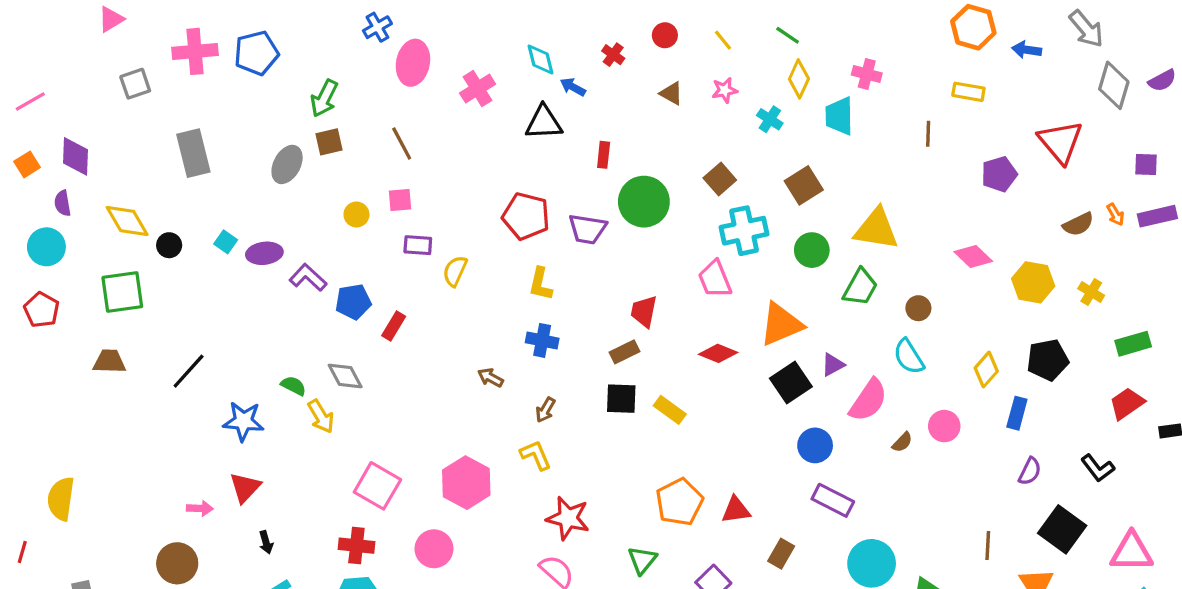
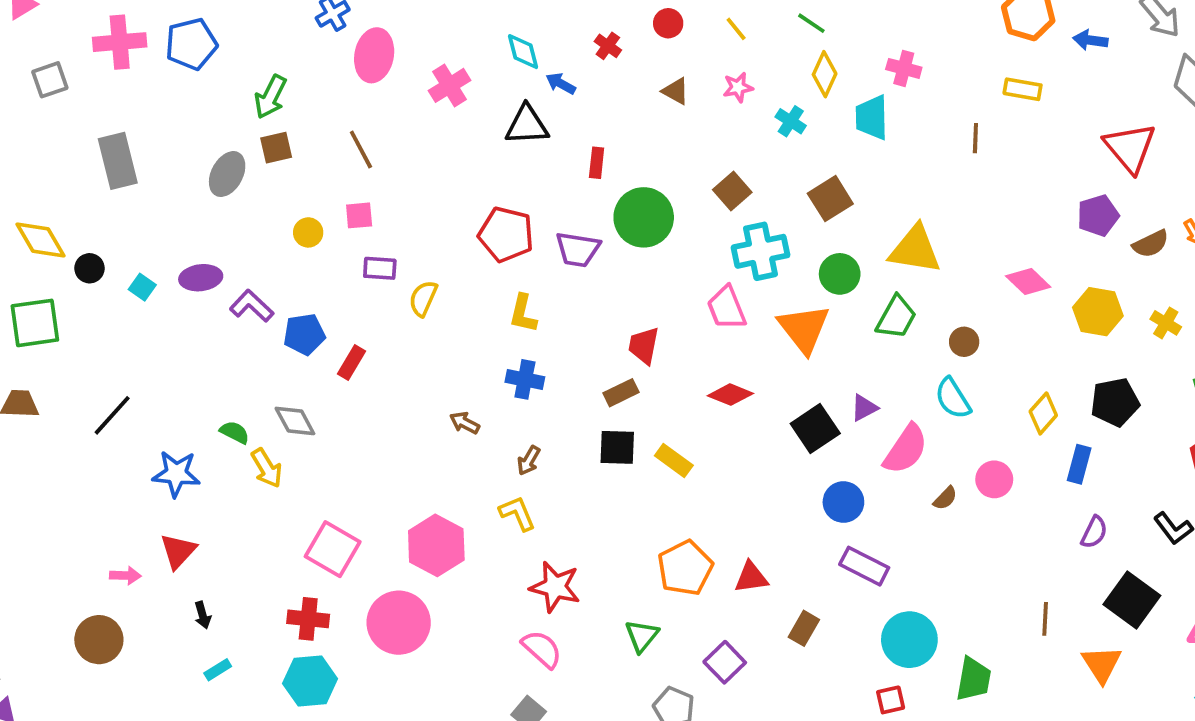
purple pentagon: (999, 174) -> (1098, 215), moved
cyan square: (226, 242) -> (142, 287), moved
orange triangle: (781, 324) -> (804, 329), moved, turned -45
pink circle: (434, 549) -> (399, 623), size x1.4

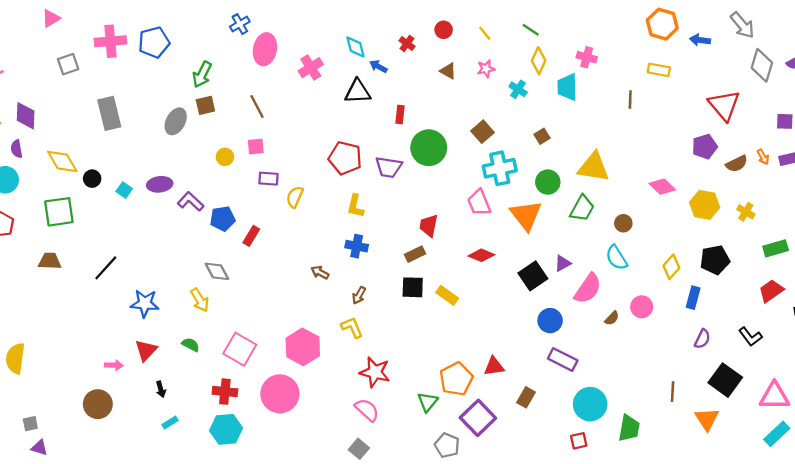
brown square: (830, 199) -> (542, 136), size x0.6
green semicircle: (235, 432) -> (191, 345), moved
orange pentagon: (685, 568) -> (456, 379), moved
purple square: (725, 662) -> (478, 418), size x1.4

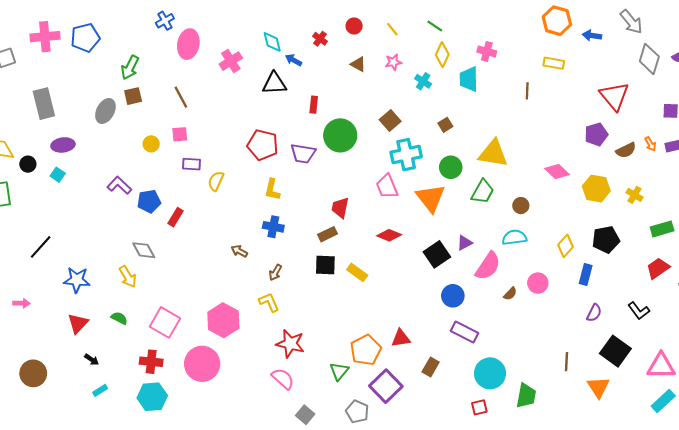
purple ellipse: (160, 184) -> (63, 145), moved
cyan semicircle: (616, 258) -> (514, 237), turned 115
pink arrow: (114, 365) -> (22, 303), moved
black arrow: (161, 389) -> (92, 360), turned -40
gray square: (359, 449) -> (305, 415), moved

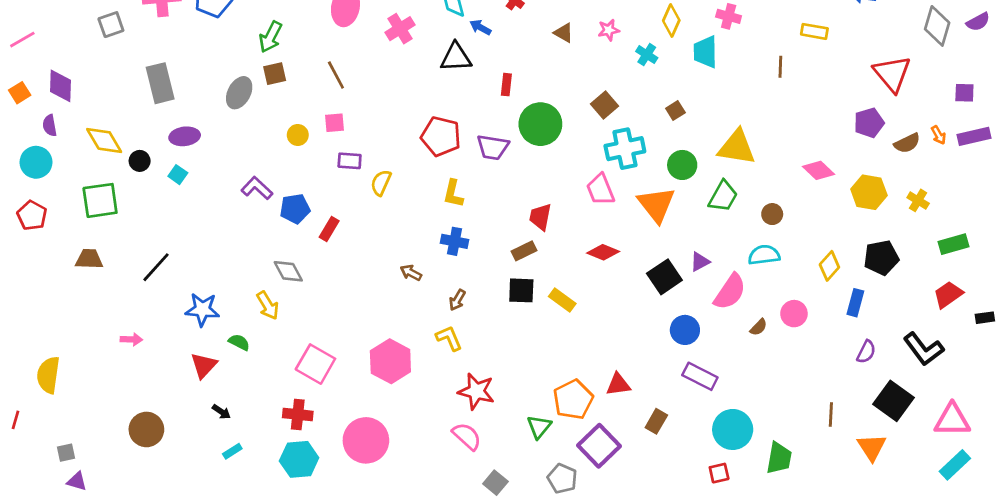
black L-shape: (639, 311) -> (924, 349), size x1.4
green semicircle: (119, 318) -> (239, 342), moved
pink circle: (202, 364) -> (366, 440), moved

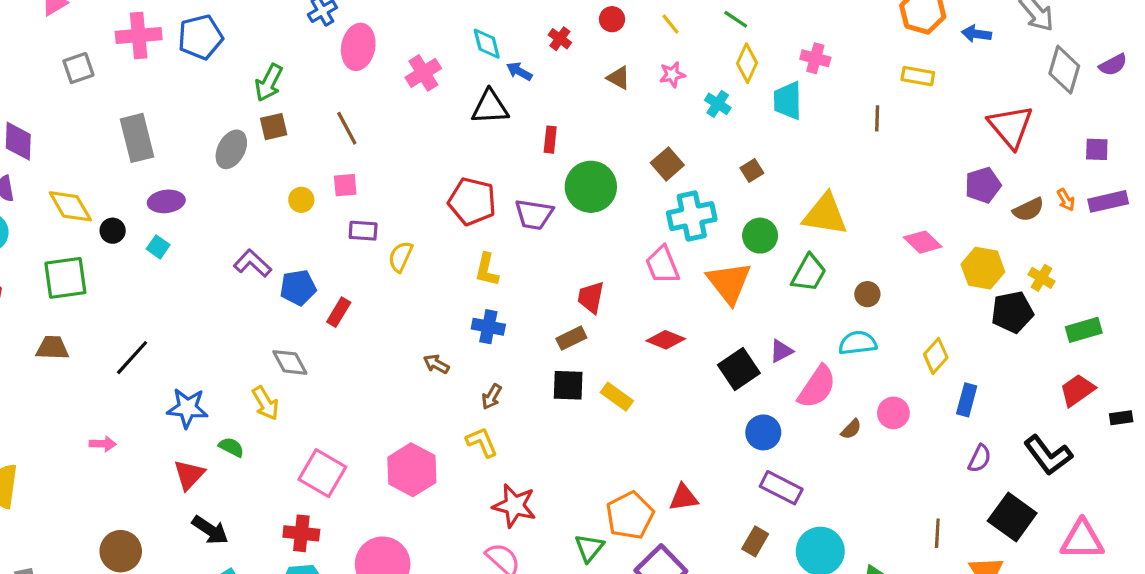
black pentagon: (881, 258) -> (1012, 312), moved
black arrow: (221, 412) -> (210, 530), size x1.6
brown rectangle: (656, 421) -> (755, 541), moved

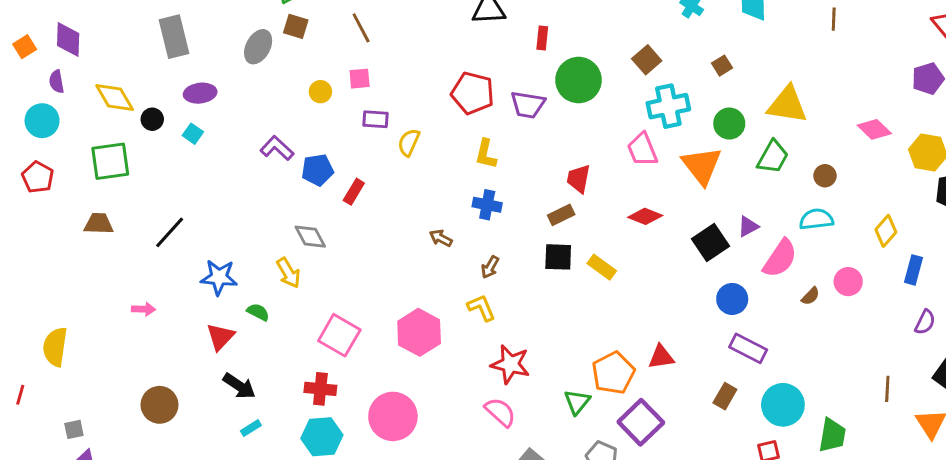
brown square: (274, 127) -> (296, 26), turned 30

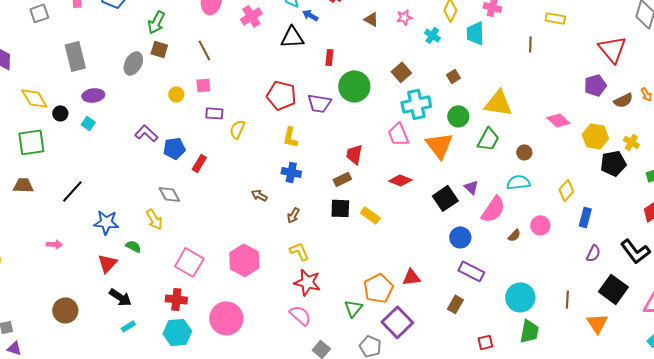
purple triangle: (748, 226) -> (471, 187), turned -49
yellow L-shape: (481, 308) -> (299, 251), moved
cyan circle: (783, 405) -> (520, 297), moved

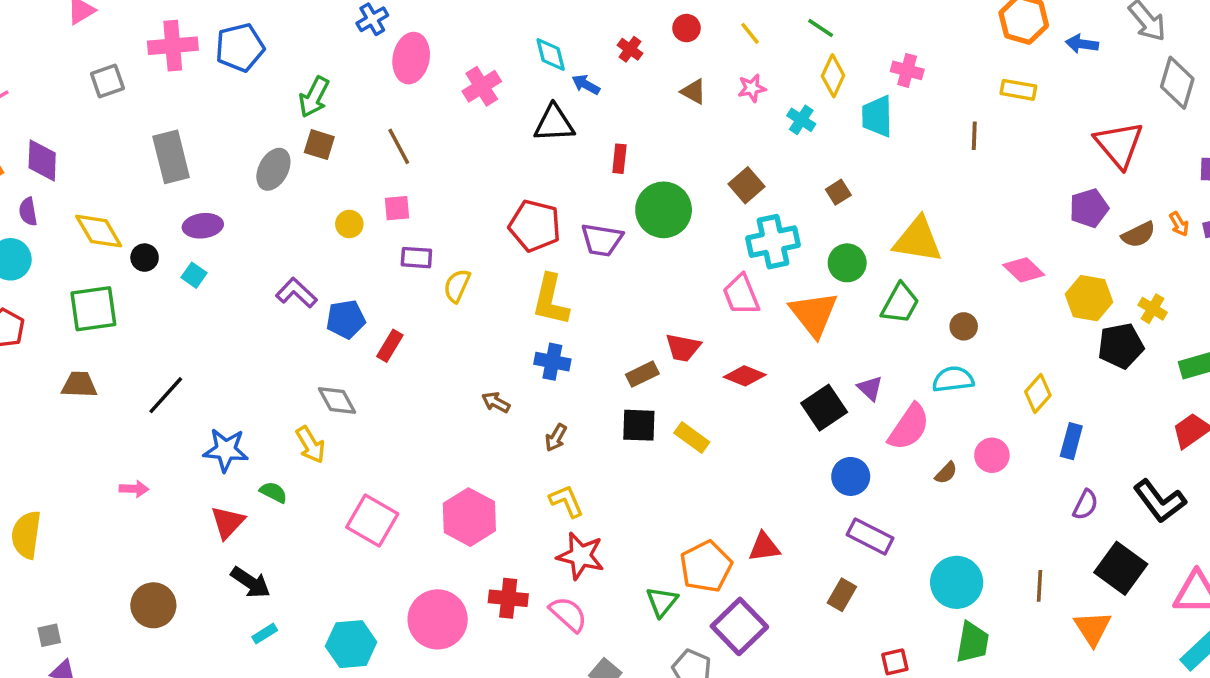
yellow L-shape: (290, 137) -> (551, 300), size x1.4
red trapezoid: (354, 154) -> (683, 348), moved, turned -90
red cross: (176, 299) -> (508, 598), moved

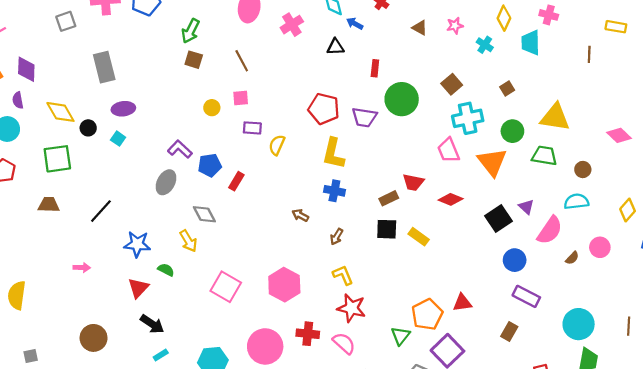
black triangle: (554, 123) -> (335, 47), size x0.7
gray ellipse: (273, 169) -> (166, 182), moved
green trapezoid: (900, 303) -> (544, 156), turned -110

